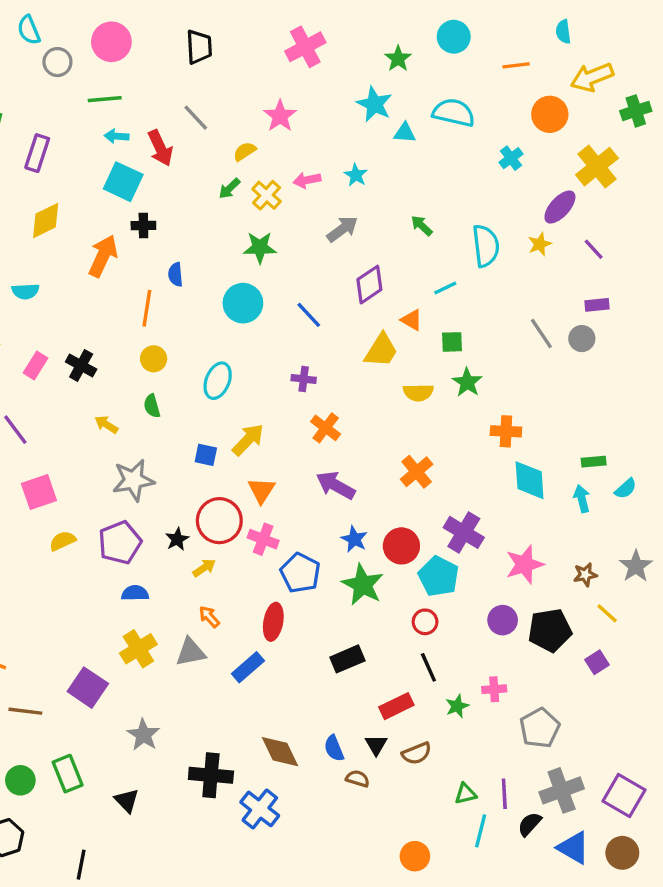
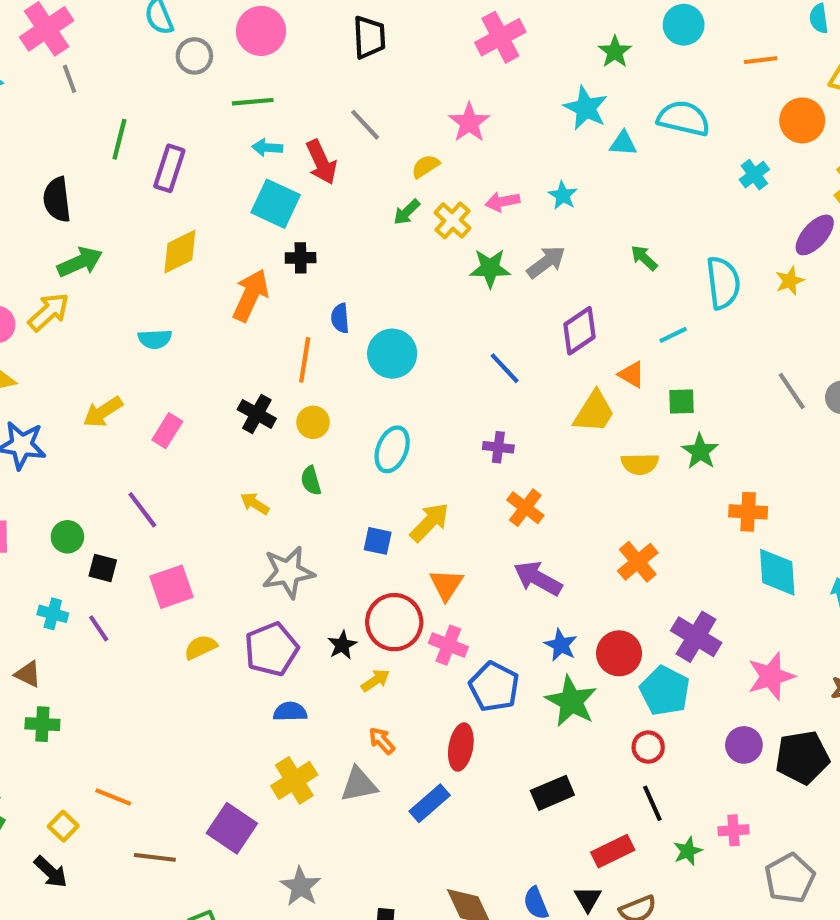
green star: (260, 247) -> (490, 268), moved
cyan circle: (243, 303) -> (392, 354), moved
black cross: (81, 366) -> (257, 414), moved

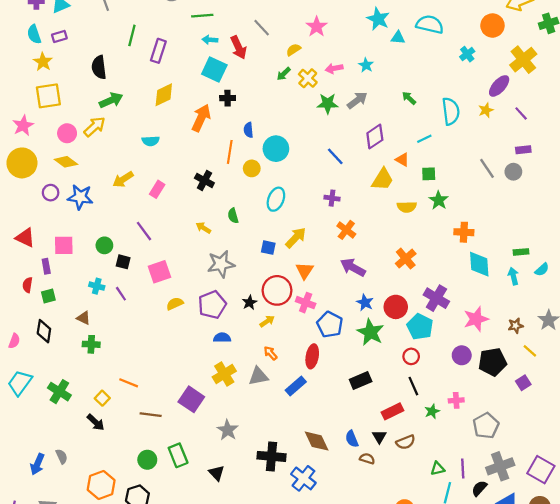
yellow circle: (313, 422) -> (252, 168), moved

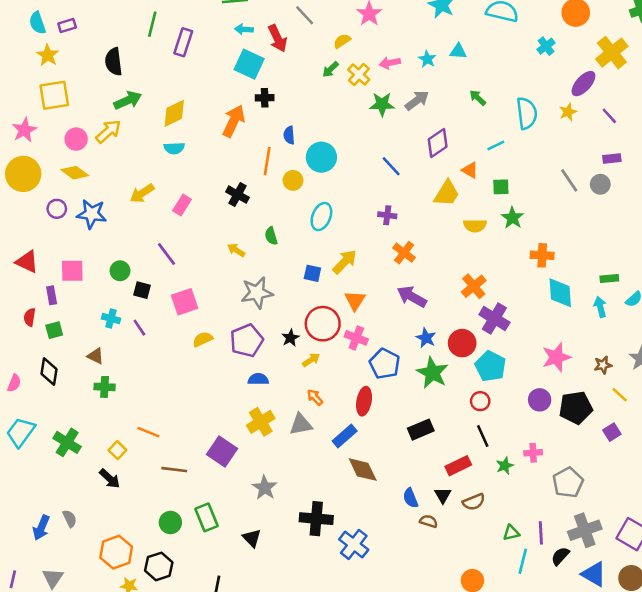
cyan triangle: (398, 38) -> (458, 51), moved
yellow diamond: (164, 95) -> (174, 113), moved
purple cross: (436, 298) -> (494, 319), moved
brown diamond: (317, 441) -> (363, 470), moved

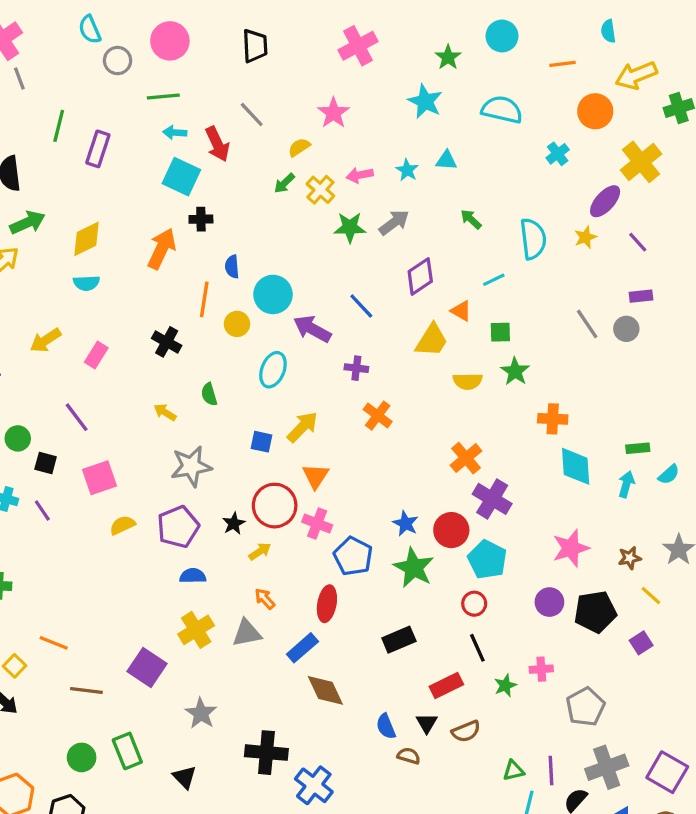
purple arrow: (412, 297) -> (312, 329), moved
cyan arrow: (600, 307) -> (626, 484), turned 30

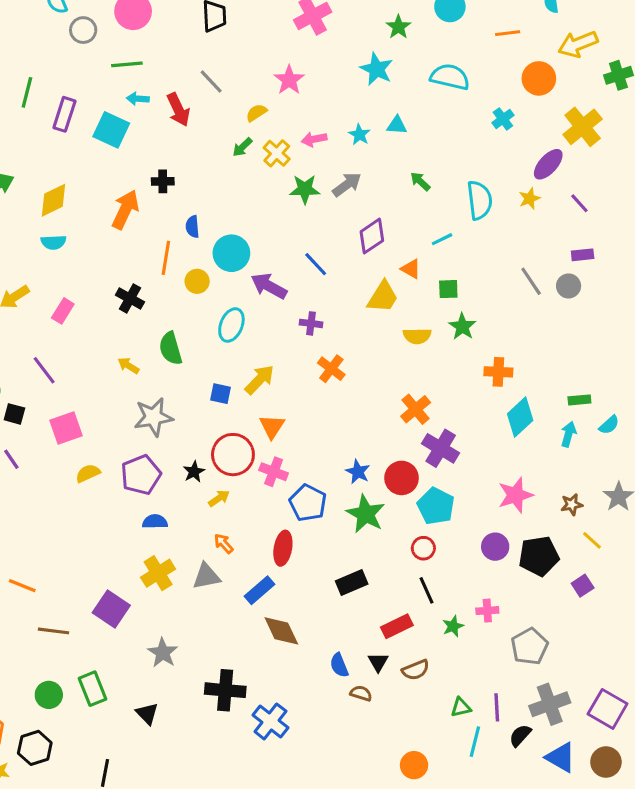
cyan square: (181, 177) -> (111, 130), moved
green semicircle: (209, 394) -> (171, 348), size x1.5
cyan diamond: (576, 466) -> (520, 417), turned 51

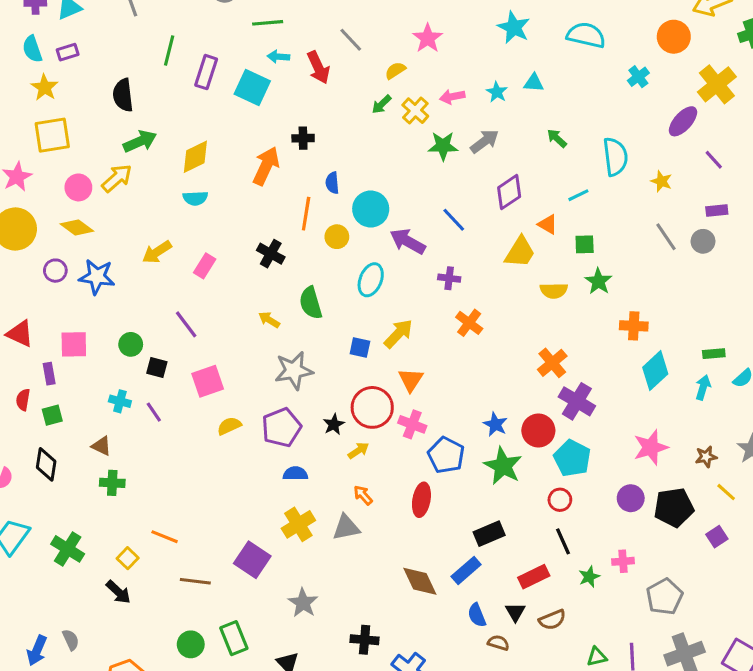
yellow star: (530, 199) -> (661, 181), moved, turned -30
blue rectangle: (260, 590) -> (466, 571), moved
black cross: (225, 690) -> (365, 640), size x0.7

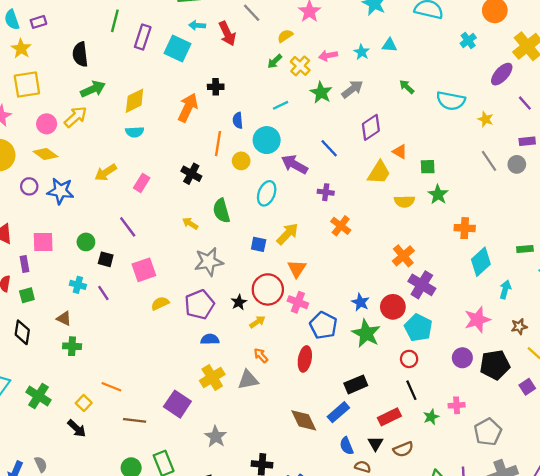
green star: (443, 146) -> (321, 93), turned 30
cyan semicircle: (615, 157) -> (451, 101), turned 108
cyan line: (578, 195) -> (281, 105), moved
cyan arrow: (703, 387) -> (505, 289), moved

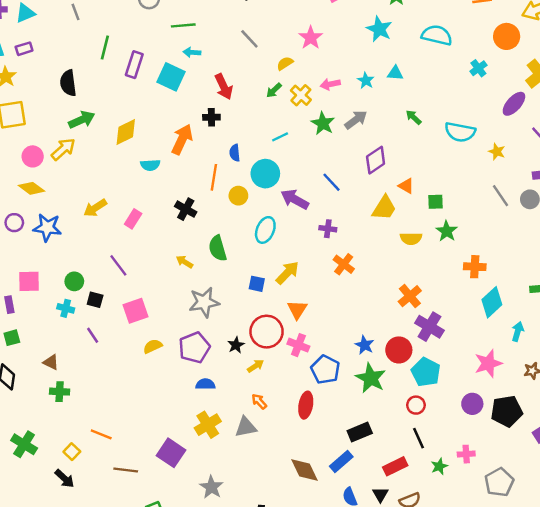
red arrow: (227, 34) -> (224, 87), moved
cyan semicircle: (135, 132) -> (150, 165), moved
cyan cross: (78, 285) -> (66, 308), moved

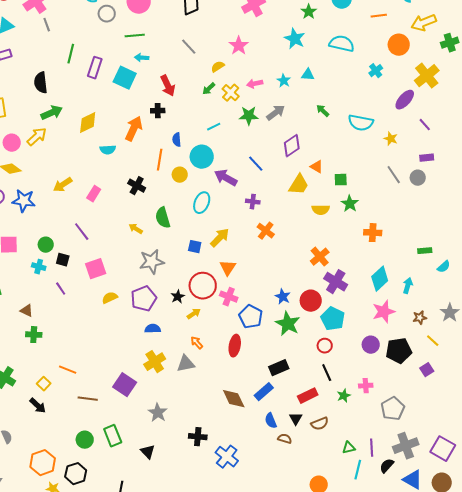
green star: (323, 123) -> (249, 116), turned -30
cyan diamond: (492, 302) -> (380, 279), moved

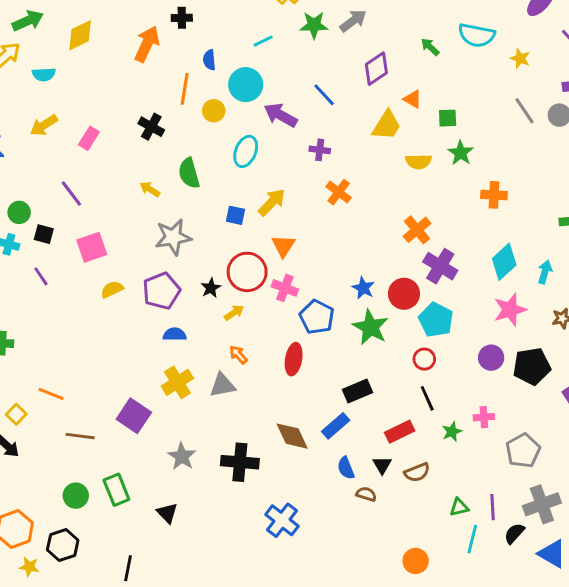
green arrow: (323, 111) -> (430, 47), moved
cyan semicircle: (108, 150) -> (44, 74), moved
black cross: (198, 437) -> (240, 462), moved, size x1.4

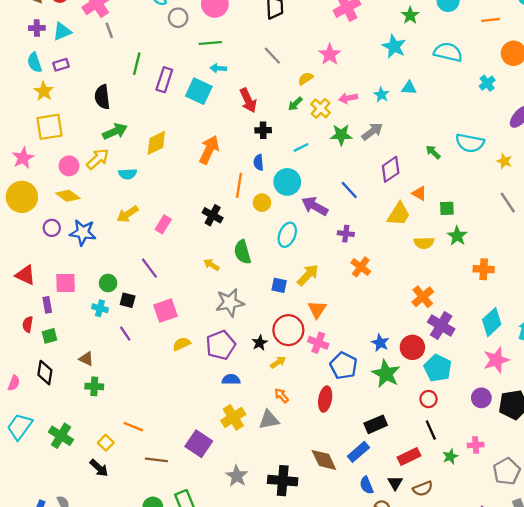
black cross: (182, 18) -> (263, 130), moved

